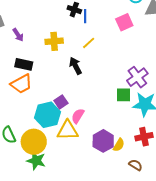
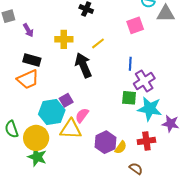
blue line: (85, 16) -> (130, 64), moved
black arrow: (75, 66) -> (83, 65), size x1.4

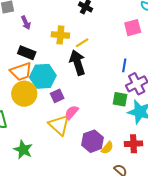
yellow line: (98, 43) -> (82, 43), moved
cyan hexagon: (52, 112) -> (43, 76), moved
yellow triangle: (71, 129) -> (59, 125), turned 35
yellow circle: (36, 138) -> (24, 94), moved

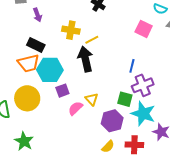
pink square: (133, 28) -> (144, 29), turned 36
yellow circle: (24, 94) -> (27, 98), moved
yellow triangle: (59, 125) -> (92, 99), moved, size x0.6
purple hexagon: (93, 141) -> (112, 121), moved

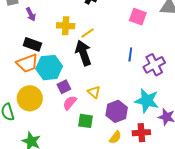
purple cross: (143, 85) -> (154, 65), moved
green square: (125, 99) -> (86, 121), moved
pink semicircle: (75, 108) -> (70, 103), moved

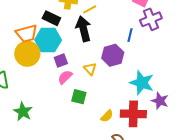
black rectangle: (32, 44) -> (51, 18), moved
purple cross: (154, 65) -> (151, 19), moved
yellow circle: (30, 98) -> (27, 54), moved
purple hexagon: (117, 111) -> (113, 55), moved
red cross: (141, 133) -> (133, 114), size x1.4

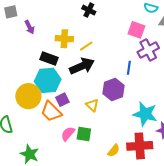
black arrow: (83, 29) -> (82, 66), turned 85
orange trapezoid: (27, 34) -> (51, 111), moved, turned 65
pink semicircle: (65, 77) -> (68, 134), moved

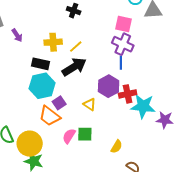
purple cross: (148, 50) -> (123, 44), moved, turned -30
yellow circle: (28, 96) -> (30, 144), moved
red cross: (140, 146) -> (128, 94), moved, size x0.7

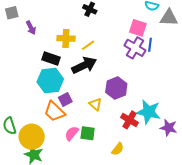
blue line: (121, 63) -> (150, 45), moved
red cross: (128, 94) -> (130, 120), moved, turned 36

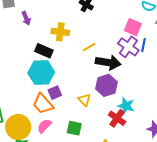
yellow line: (88, 45) -> (89, 47), moved
black arrow: (84, 65) -> (108, 62), moved, turned 30
cyan star: (148, 112) -> (126, 106), moved, size x0.7
pink semicircle: (72, 133) -> (44, 126), moved

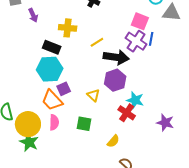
pink semicircle: (44, 126) -> (54, 122), turned 140

